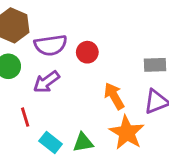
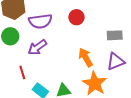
red circle: (87, 52) -> (77, 17), moved

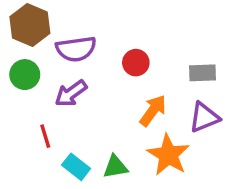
red circle: (77, 17) -> (136, 63), moved
orange arrow: (86, 57) -> (153, 110), turned 66

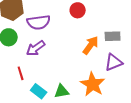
red circle: (136, 63) -> (78, 10), moved
orange arrow: (153, 110) -> (91, 45), moved

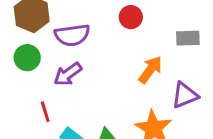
gray rectangle: (113, 36) -> (188, 38), moved

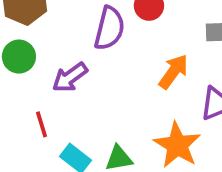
purple semicircle: (72, 35) -> (109, 28), moved, turned -68

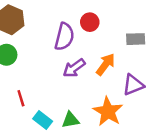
purple arrow: (70, 77) -> (74, 68), moved

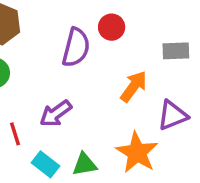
purple arrow: (74, 68) -> (56, 114), moved

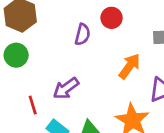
purple semicircle: (76, 47) -> (82, 34), size x0.7

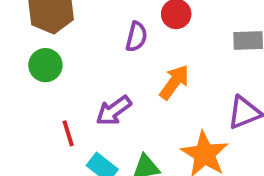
orange arrow: (130, 66) -> (174, 82), moved

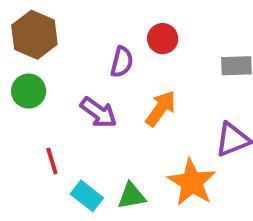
purple arrow: (114, 111) -> (99, 112), moved, turned -108

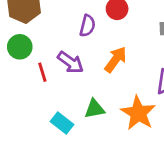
red line: (52, 161) -> (42, 72), moved
green triangle: (132, 196) -> (94, 109), moved

